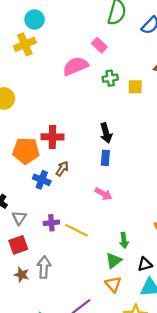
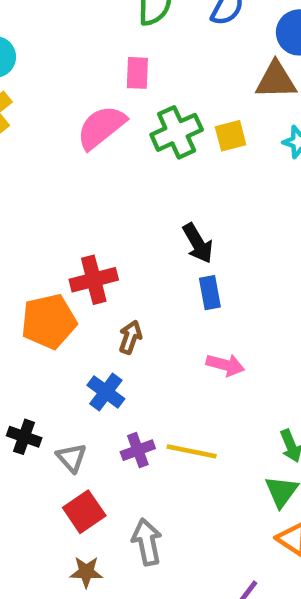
pink rectangle: (99, 45) -> (137, 73), turned 64
green cross: (110, 78) -> (177, 132), size x1.5
blue cross: (42, 180) -> (106, 392), moved, turned 30
brown star: (22, 275) -> (86, 572), moved

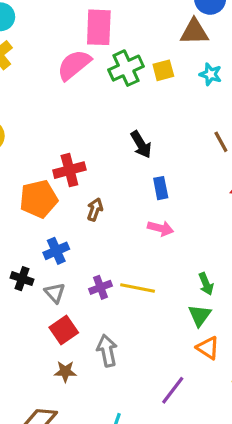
pink rectangle: (137, 73) -> (99, 27), size x1.6
blue rectangle: (210, 293) -> (161, 188), moved
blue cross: (106, 392) -> (56, 251), moved, turned 30

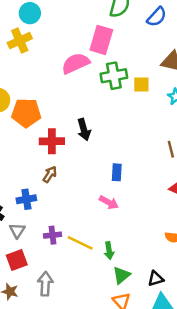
black arrow: (141, 144) -> (84, 130), moved
orange pentagon: (39, 199) -> (26, 113), moved
brown arrow: (95, 209) -> (50, 174), moved
green arrow: (206, 284) -> (109, 251), moved

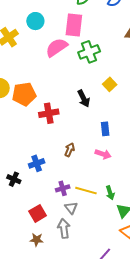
cyan circle: (30, 13) -> (35, 21), moved
yellow square: (141, 85) -> (110, 84), moved, turned -32
black arrow: (84, 130) -> (84, 98), moved
brown arrow: (50, 174) -> (70, 150), moved
gray triangle: (17, 230) -> (71, 208), moved

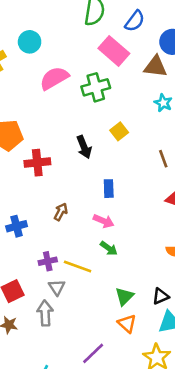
pink rectangle: (74, 25) -> (114, 51), moved, turned -60
green arrow: (110, 193) -> (109, 248), moved, turned -40

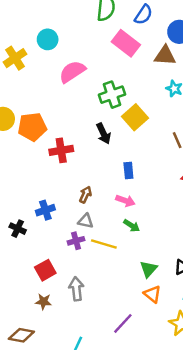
green cross: (96, 87) -> (112, 95), moved
yellow square: (119, 131) -> (135, 117), size x1.5
gray triangle: (57, 287) -> (86, 221), moved, turned -42

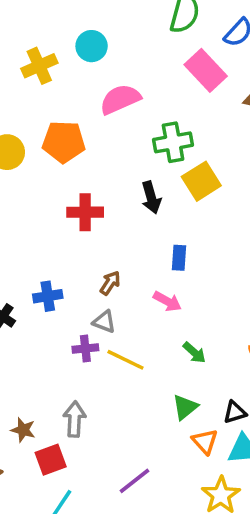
orange pentagon: (32, 127) -> (64, 142), moved
green arrow: (132, 226) -> (194, 353), moved
red square: (45, 270) -> (51, 460), moved
orange triangle: (152, 294) -> (205, 442), moved

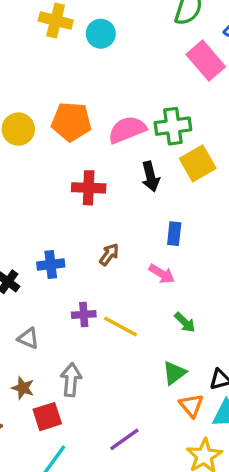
yellow cross: (39, 66) -> (56, 20), moved, turned 36
pink semicircle: (120, 99) -> (127, 130), moved
gray triangle: (104, 322) -> (28, 338), moved

